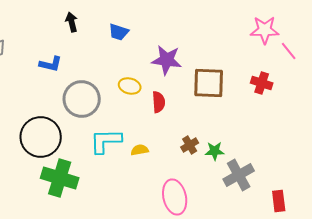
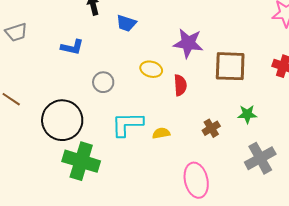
blue trapezoid: (119, 32) -> (126, 23), moved
gray circle: (82, 99) -> (103, 82), size x0.6
green star: (215, 151) -> (247, 114), moved

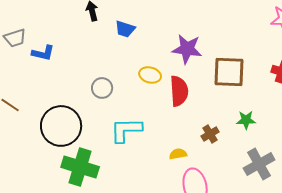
blue L-shape: (72, 47) -> (43, 53), moved
red semicircle: (180, 85) -> (179, 91), size x1.4
yellow semicircle: (161, 133) -> (178, 154), moved

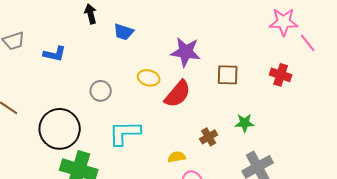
blue L-shape: (43, 53) -> (55, 54), moved
brown square: (229, 72) -> (228, 75), size x0.7
red semicircle: (179, 91) -> (178, 94), turned 44

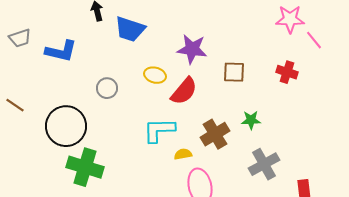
blue trapezoid: (124, 32) -> (130, 29), size x1.5
blue L-shape: (55, 54) -> (61, 51), size x1.4
cyan L-shape: (125, 133) -> (159, 130), moved
brown cross: (209, 137) -> (215, 134), size x1.6

